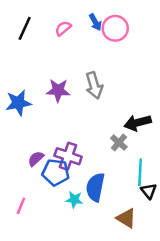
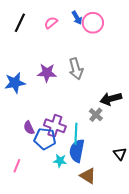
purple semicircle: (36, 159) -> (29, 128), turned -72
cyan line: (140, 172) -> (76, 134), moved
brown triangle: (126, 218) -> (88, 176), moved

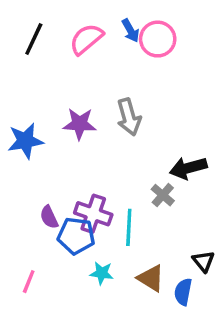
pink semicircle: (51, 23) -> (86, 39), size x1.5
blue semicircle: (77, 151) -> (183, 292), moved, size x0.7
brown triangle: (88, 176) -> (151, 278), moved

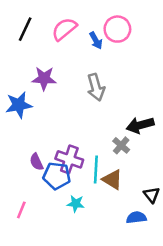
blue arrow: (131, 31) -> (96, 40), moved
purple star: (80, 124) -> (44, 78), moved
brown triangle: (151, 278) -> (112, 180), moved
blue semicircle: (183, 292) -> (136, 218), turned 72

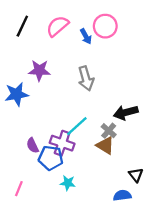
cyan line: (96, 169) -> (77, 126), moved, turned 45
brown triangle: (112, 180) -> (105, 145), moved

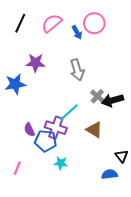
gray cross: (109, 131) -> (97, 96), moved

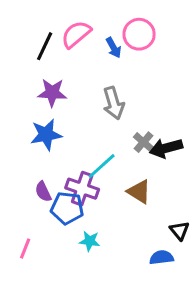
black line: (20, 23) -> (45, 46), moved
blue star: (15, 84) -> (46, 135), moved

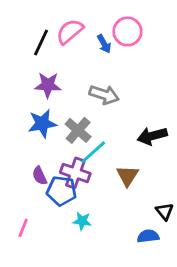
gray arrow: (114, 103) -> (104, 95), turned -56
gray cross: (144, 142) -> (78, 130), moved, size x1.4
brown triangle: (139, 192) -> (127, 176), turned 30

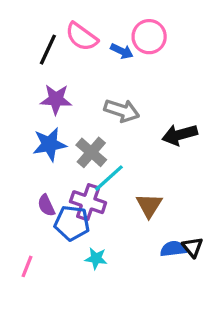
pink semicircle: (70, 32) -> (82, 37), turned -104
blue arrow: (104, 44) -> (122, 51), turned -36
black arrow: (152, 136) -> (180, 135), moved
blue semicircle: (148, 236) -> (173, 249), moved

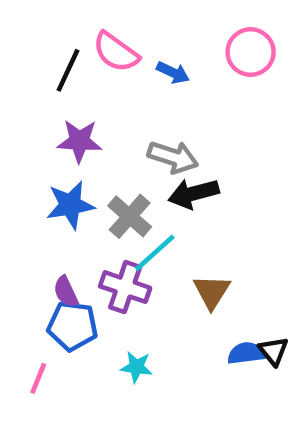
pink circle: (149, 37) -> (251, 52), moved
black arrow: (180, 135) -> (194, 194), moved
blue pentagon: (72, 223) -> (73, 326), moved

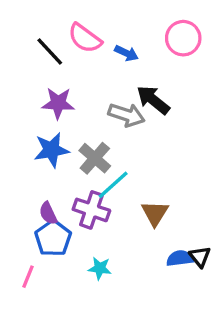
black line: (68, 70) -> (50, 51), turned -68
black arrow: (194, 194) -> (153, 100), moved, turned 54
blue pentagon: (73, 326) -> (53, 238), turned 30

